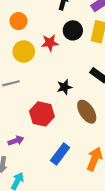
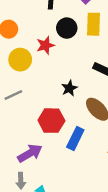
purple arrow: (16, 141) -> (30, 153), size x1.5
blue rectangle: (60, 154) -> (75, 139), moved

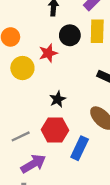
black star: (69, 88) -> (58, 99), moved
gray line: (13, 95) -> (21, 136), moved

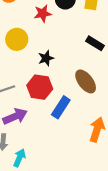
yellow circle: (22, 68) -> (17, 39), moved

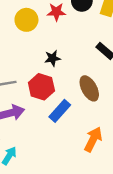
yellow circle: (17, 39) -> (26, 20), moved

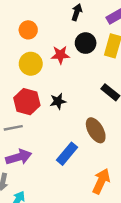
red hexagon: (41, 87) -> (27, 102), moved

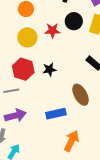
blue rectangle: (67, 154) -> (56, 114), turned 36
orange arrow: (101, 181) -> (72, 141), moved

